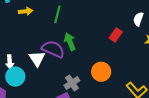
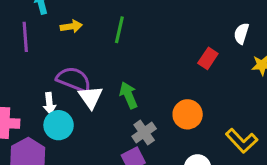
green arrow: (70, 42) -> (128, 95), moved
purple semicircle: (53, 49) -> (74, 79), moved

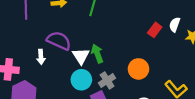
white semicircle: (241, 33) -> (175, 25), moved
white triangle: (91, 97) -> (81, 56), moved
cyan circle: (59, 125) -> (81, 80), moved

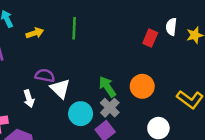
purple semicircle: (59, 41) -> (45, 75), size x0.7
green arrow: (97, 54) -> (107, 87), moved
white triangle: (81, 56) -> (60, 89), moved

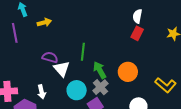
white semicircle: (171, 27) -> (137, 16), moved
green line: (74, 28) -> (83, 52), moved
white arrow: (29, 99) -> (42, 92), moved

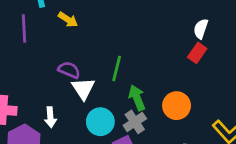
yellow arrow: (44, 22) -> (68, 20), turned 40

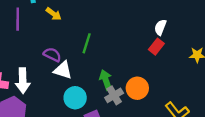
green line: (117, 69) -> (87, 43), moved
white triangle: (83, 89) -> (63, 70), turned -42
white arrow: (50, 117) -> (23, 81), moved, size x1.5
gray cross: (135, 122) -> (114, 95), moved

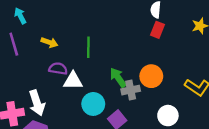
yellow arrow: (54, 14) -> (49, 42), moved
gray cross: (114, 95) -> (131, 90), turned 36

